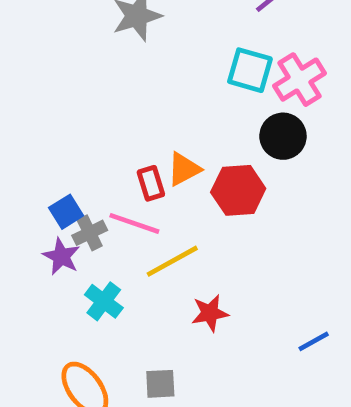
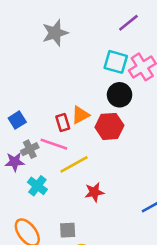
black circle: (283, 136) -> (120, 95), moved
blue square: (66, 212) -> (17, 120), moved
purple star: (61, 256) -> (15, 162), turned -30

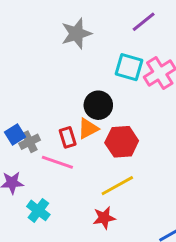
gray star: (55, 33) -> (76, 34), moved
black circle: (120, 95) -> (98, 105), moved
gray cross: (30, 149) -> (30, 142), moved
yellow line: (74, 164) -> (117, 186), moved

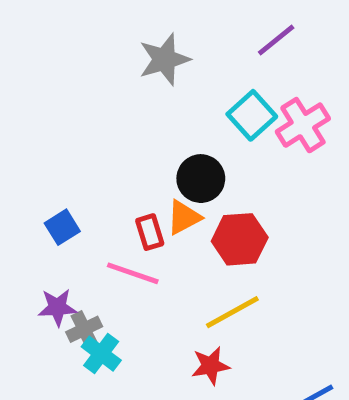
cyan square: (129, 67) -> (252, 115), turned 32
gray cross: (30, 142) -> (84, 329), moved

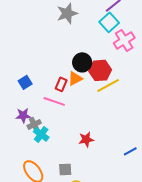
cyan square: (252, 115) -> (109, 22), moved
red rectangle: (150, 232) -> (61, 84), turned 40
red hexagon: (240, 239) -> (100, 70), moved
yellow line: (232, 312) -> (108, 85), moved

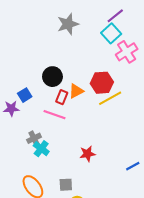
black circle: (82, 62) -> (52, 77), moved
purple star: (23, 115) -> (11, 108), moved

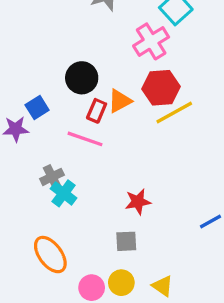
pink cross: (127, 52) -> (151, 41), moved
gray square: (66, 185) -> (126, 241), moved

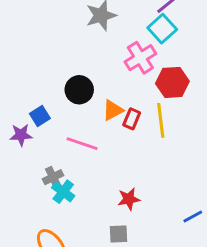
red hexagon: (161, 88) -> (172, 82), moved
red rectangle: (97, 111) -> (132, 119), moved
yellow line: (174, 112) -> (161, 120), turned -68

